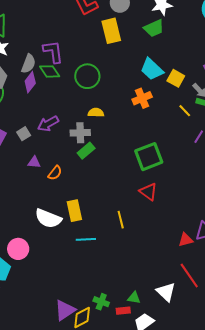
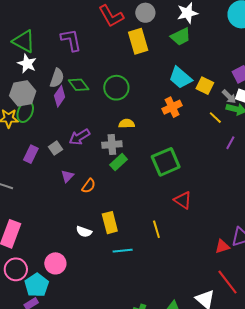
purple L-shape: (53, 52) -> (71, 40), moved
green square: (149, 157) -> (166, 162), moved
purple triangle: (34, 162) -> (67, 176), turned -48
white semicircle: (48, 218) -> (84, 232), size x0.6

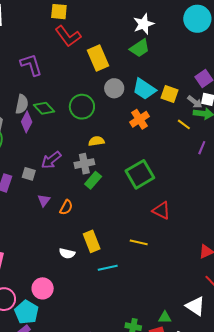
gray circle: (145, 13) -> (114, 88), moved
gray square: (55, 148) -> (29, 174), turned -32
yellow line: (156, 229) -> (139, 242), turned -54

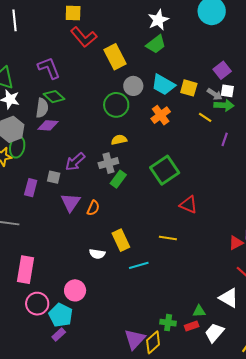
green circle: (82, 107) -> (116, 105), moved
green diamond: (44, 108) -> (54, 97), moved
purple diamond: (27, 122) -> (48, 125), turned 70
purple triangle: (44, 200) -> (70, 202), size x1.5

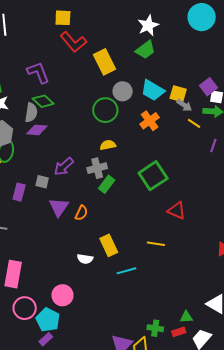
purple square: (222, 70) -> (209, 87), moved
gray arrow: (215, 94) -> (184, 105), moved

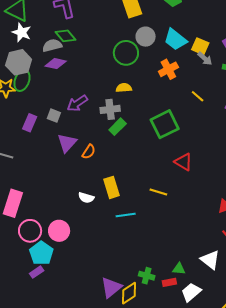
gray semicircle: (31, 112) -> (52, 45), turned -120
yellow line: (194, 123) -> (198, 96), moved
pink circle: (25, 308) -> (30, 231), moved

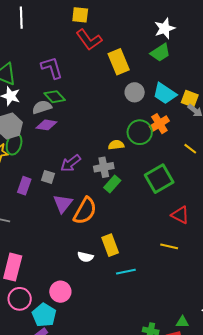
green circle: (126, 53) -> (140, 132), moved
orange semicircle: (89, 152) -> (85, 211), size x1.8
yellow line: (158, 192) -> (169, 246), moved
pink circle: (30, 231) -> (20, 299), moved

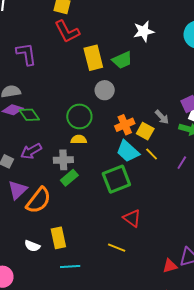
green trapezoid: (160, 53) -> (122, 60), moved
cyan trapezoid: (165, 93) -> (128, 151), moved
green diamond: (55, 97) -> (29, 115), moved
yellow square: (190, 99) -> (145, 131), moved
green circle: (140, 132) -> (79, 116), moved

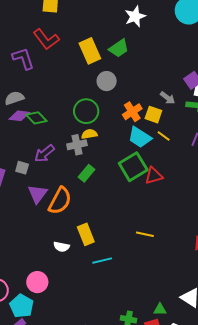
red L-shape: (67, 32) -> (46, 39), moved
gray cross: (63, 160) -> (77, 145), moved
red triangle: (132, 218) -> (154, 176), moved, turned -42

